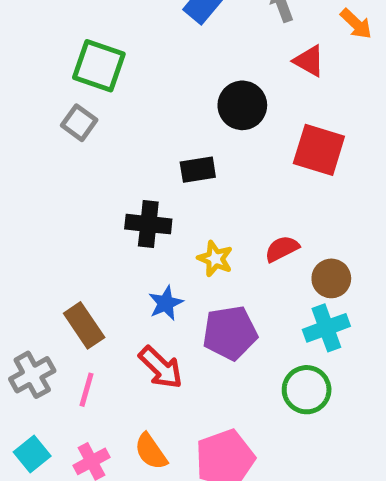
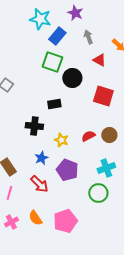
green square: (99, 66) -> (52, 62), moved
brown circle: (331, 278) -> (109, 135), moved
purple pentagon: (230, 333) -> (67, 170), turned 30

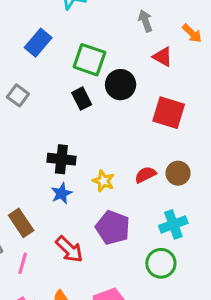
blue rectangle: (57, 36) -> (38, 43), moved
black rectangle: (54, 104) -> (82, 99), moved, turned 72
blue star: (41, 158) -> (61, 193), moved

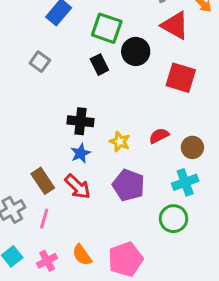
red triangle: (162, 57) -> (175, 25), size x1.5
brown circle: (178, 173) -> (192, 147), moved
red arrow: (69, 249) -> (78, 187), moved

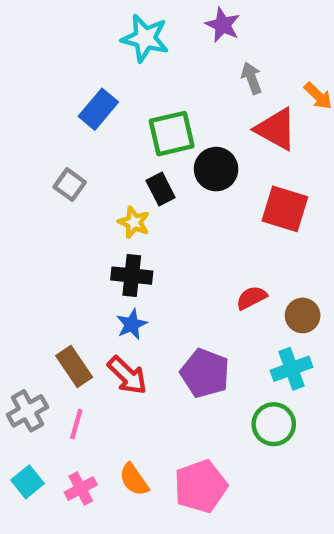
green square: (107, 28) -> (172, 134), turned -32
yellow star: (120, 142) -> (134, 222), moved

